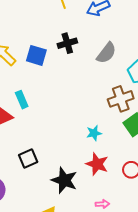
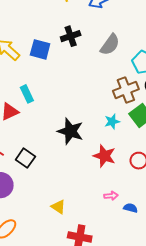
cyan star: (94, 133) -> (112, 122), moved
black square: (28, 159) -> (25, 158), moved, turned -30
black star: (64, 180) -> (70, 131), moved

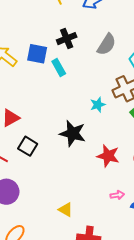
cyan rectangle: (27, 94) -> (59, 68), moved
cyan star: (112, 122) -> (98, 105), moved
black square: (25, 158) -> (28, 146), moved

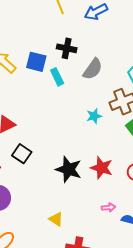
black cross: (67, 39) -> (67, 48), turned 30
gray semicircle: (106, 44) -> (93, 69), moved
black star: (73, 133) -> (69, 169), moved

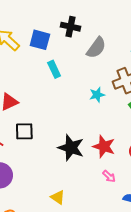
cyan rectangle: (57, 77) -> (54, 69), moved
black square: (22, 154) -> (24, 131), turned -36
pink arrow: (109, 207) -> (109, 176), moved, turned 48

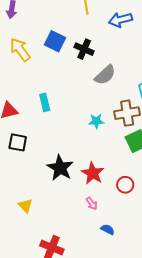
blue square: (40, 40) -> (55, 41), moved
cyan rectangle: (54, 69) -> (45, 102), moved
yellow triangle: (58, 197) -> (25, 206), moved

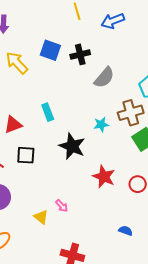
black cross: (84, 49) -> (80, 54), turned -30
black star: (60, 168) -> (72, 146), moved
pink arrow: (92, 203) -> (62, 206), moved

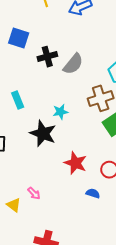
black cross: (80, 54) -> (47, 57), moved
cyan star: (101, 124) -> (60, 112), moved
blue semicircle: (126, 231) -> (93, 193), moved

